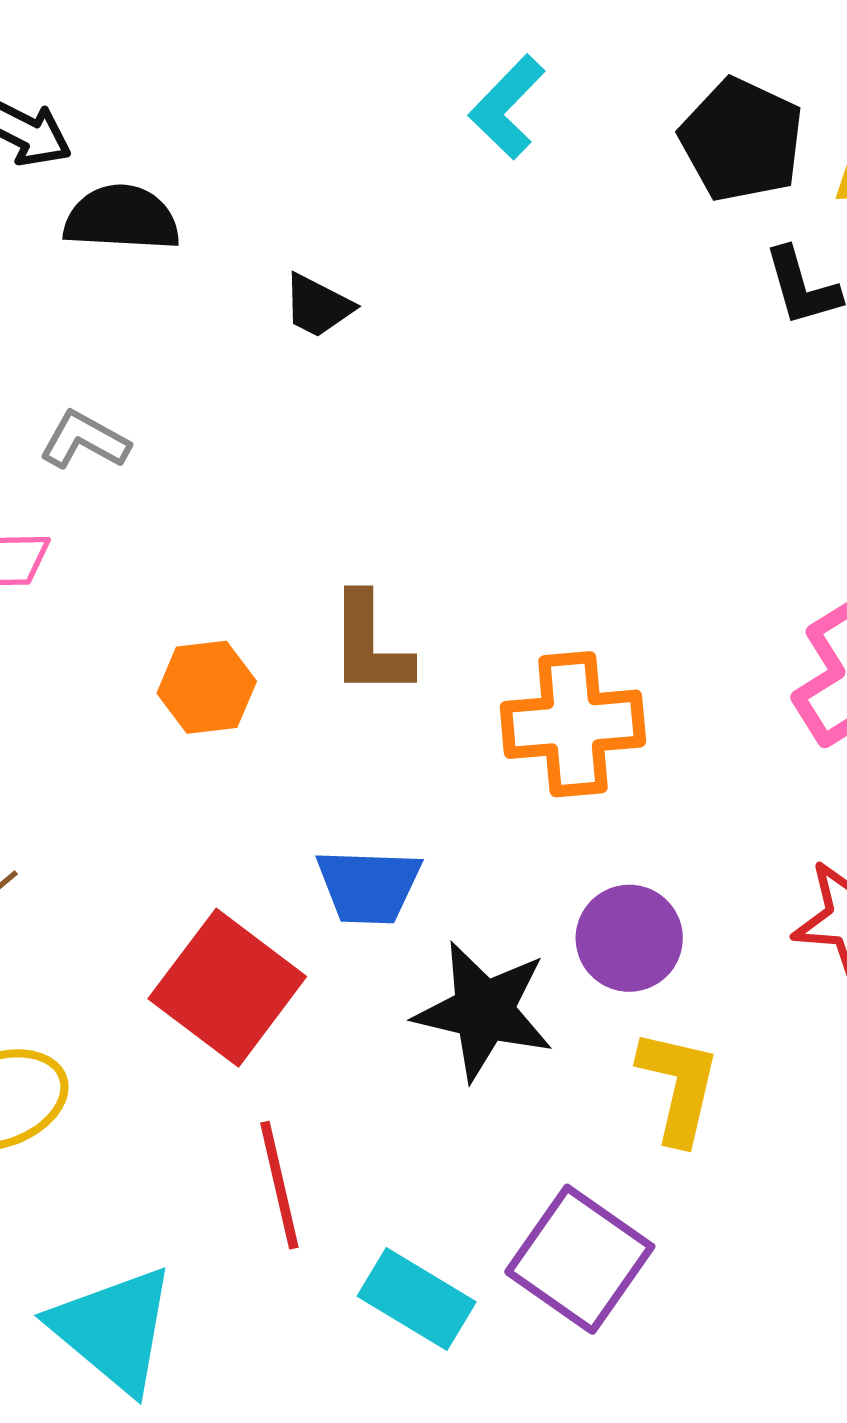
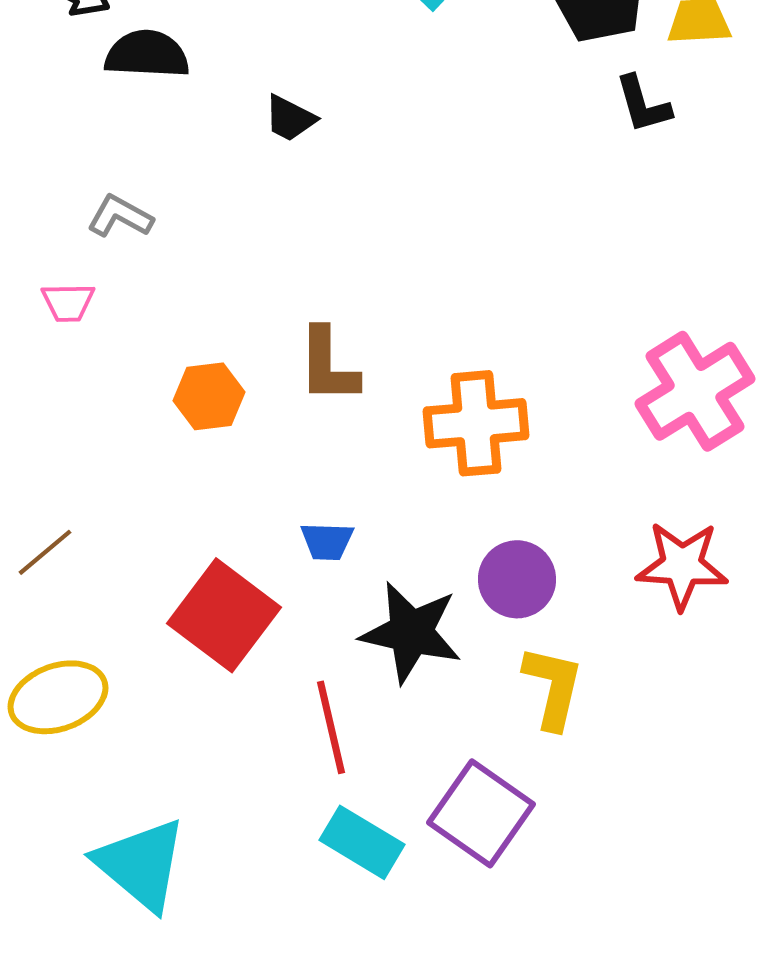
blue trapezoid: (369, 886) -> (327, 541), size x0.7
red line: (279, 1185) -> (331, 727), moved

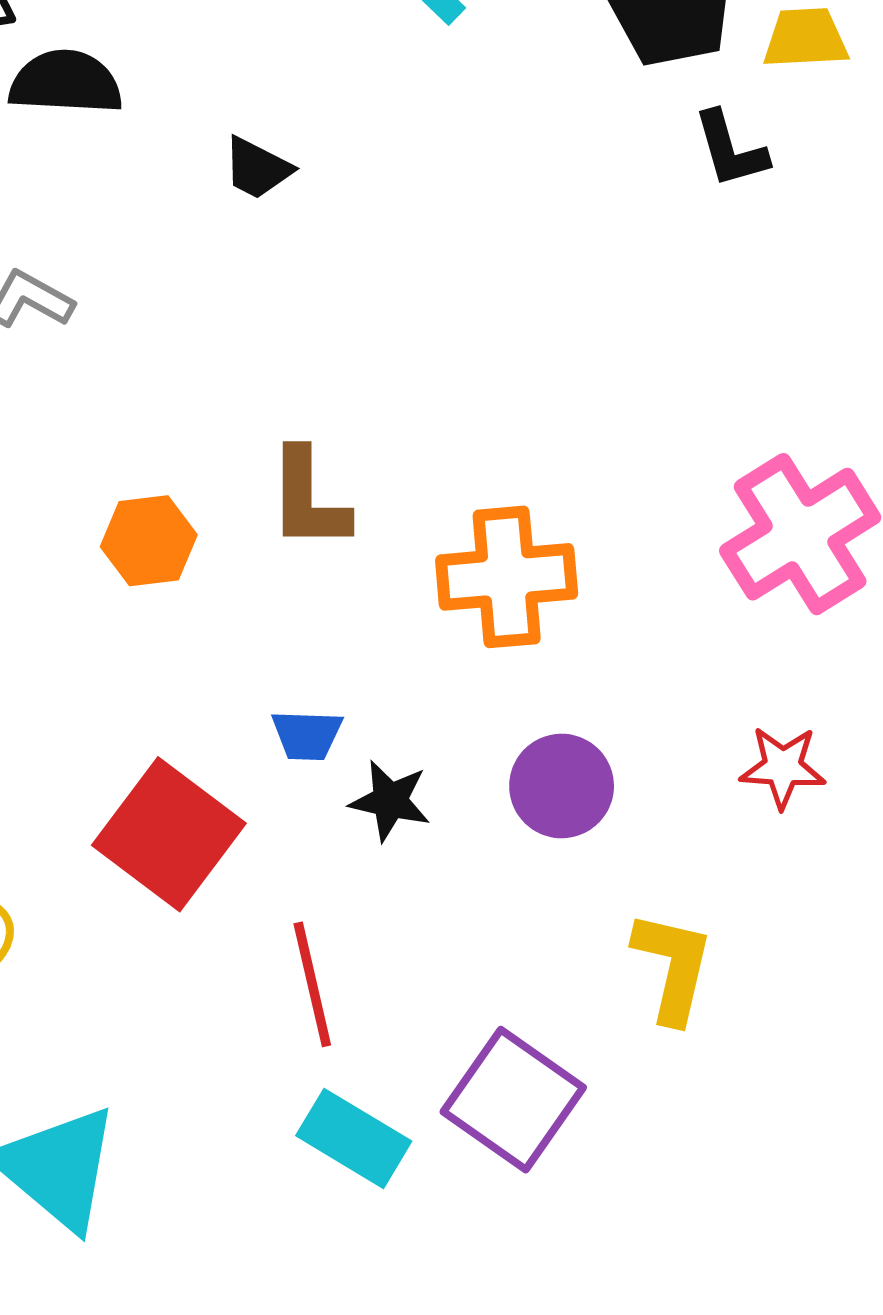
red star: (682, 565) -> (783, 767), size x0.7
black star: (411, 632) -> (390, 801), moved, size x0.6
yellow L-shape: (553, 687) -> (673, 967), moved

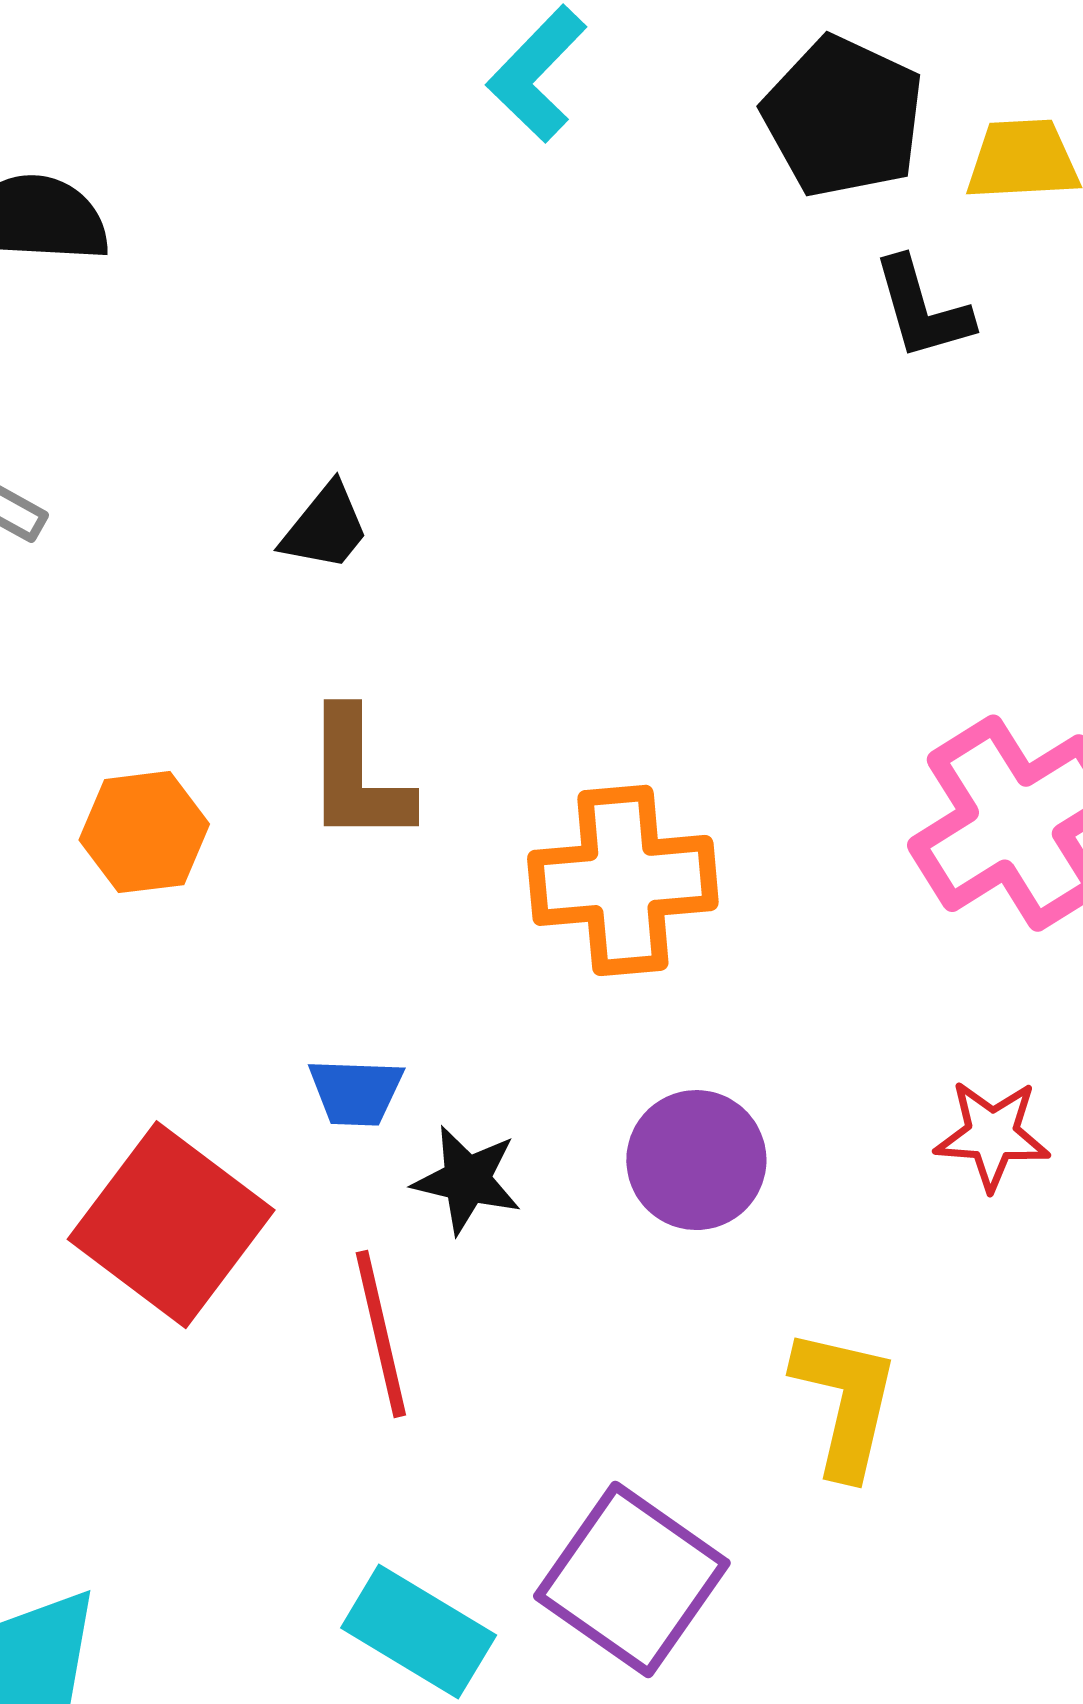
black trapezoid: (257, 168) -> (325, 527), moved, turned -78
red line: (312, 984) -> (381, 1334), moved

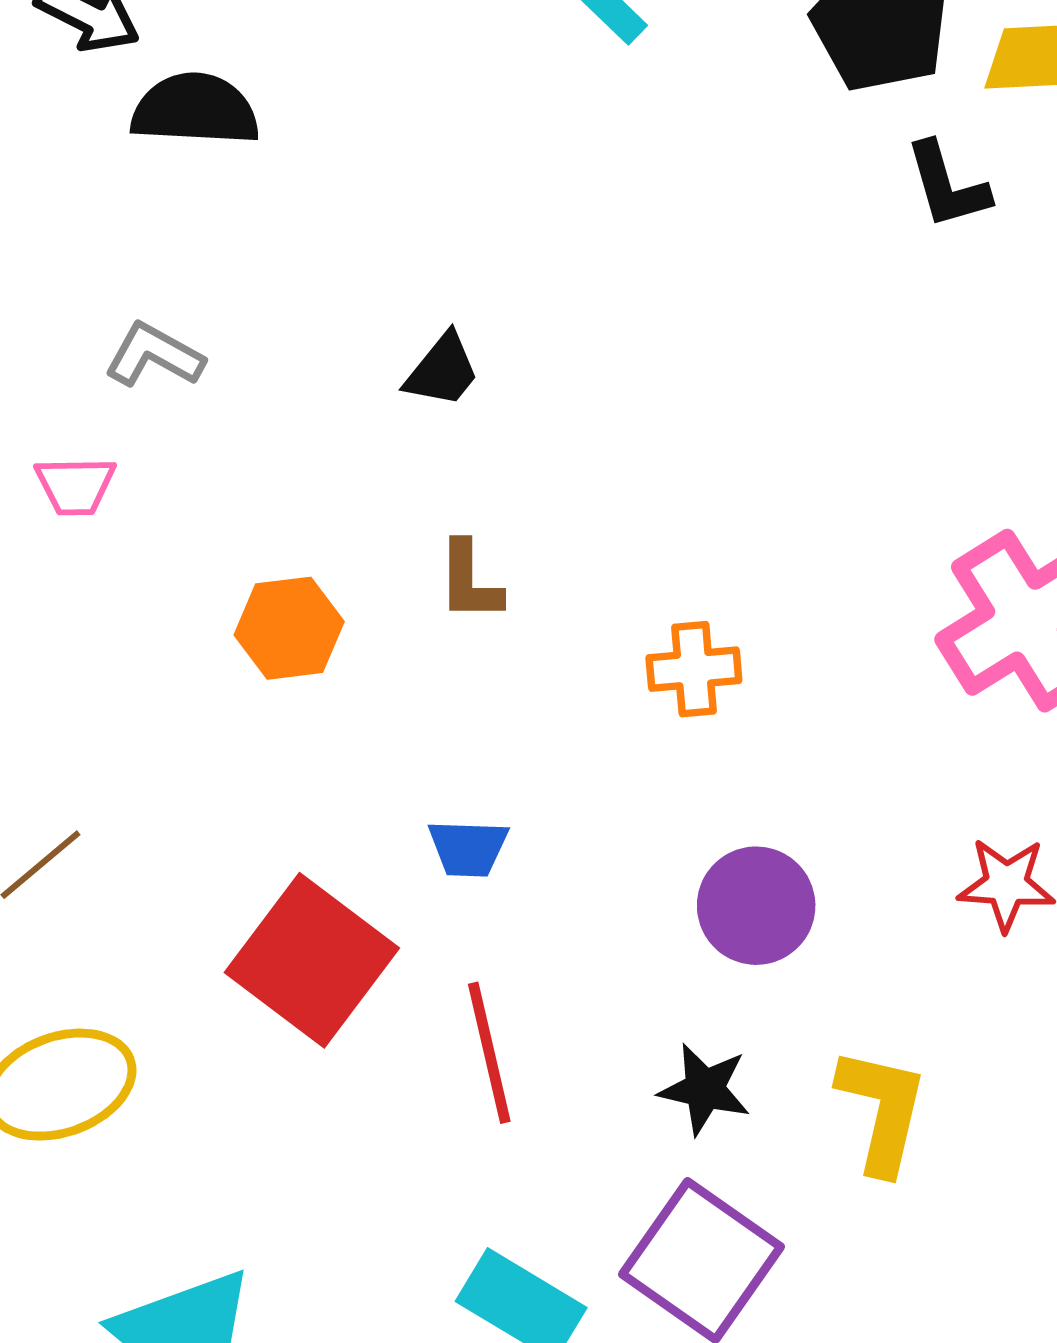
brown L-shape: (358, 776) -> (470, 581), size x0.7
orange cross: (623, 880) -> (694, 669), size x0.6
black star: (467, 1180) -> (705, 1089), moved

